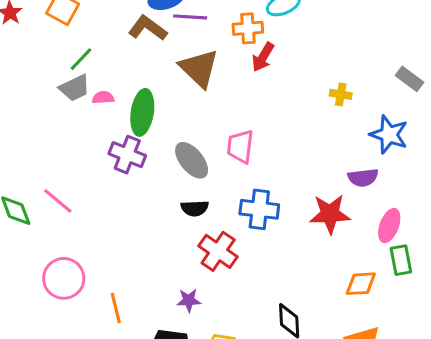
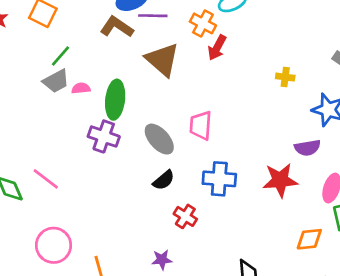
orange cross: (248, 28) -> (203, 23), turned 35
black semicircle: (195, 208) -> (164, 180), turned -35
red cross: (218, 251) -> (185, 216), size x0.7

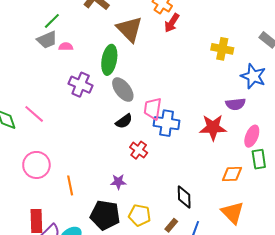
yellow cross: (285, 77) -> (222, 49), size x1.5
green ellipse: (115, 100) -> (109, 60), moved
pink trapezoid: (201, 125) -> (153, 109), moved

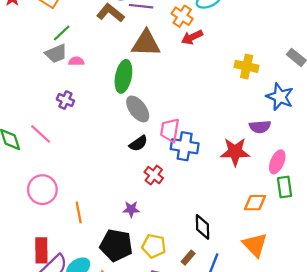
red arrow: (172, 23) -> (192, 37), turned 30
brown triangle: (129, 29) -> (146, 43), turned -44
purple cross: (81, 85) -> (65, 100), moved, size x0.7

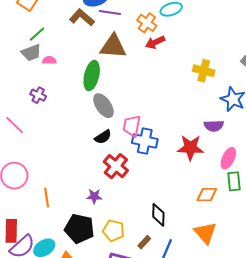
red cross: (154, 175) -> (116, 166), size x1.4

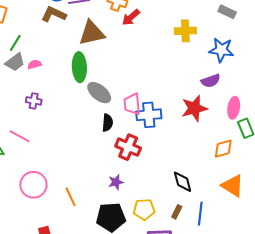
black semicircle: (103, 137) -> (107, 123), turned -36

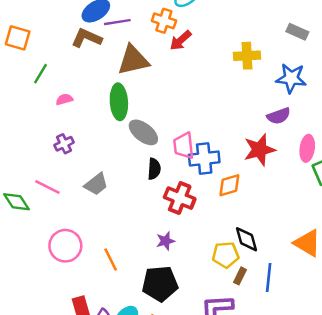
gray trapezoid: (15, 62) -> (96, 184), moved
purple cross: (34, 101) -> (64, 144), turned -35
orange diamond: (223, 149) -> (229, 185), moved
yellow pentagon: (144, 209) -> (226, 255), moved

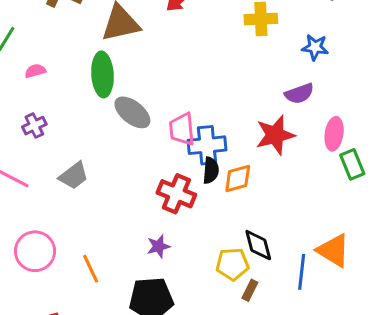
blue star: (291, 78) -> (315, 47), size x0.7
black semicircle: (154, 169) -> (211, 170), moved
blue line: (269, 278) -> (302, 272), moved

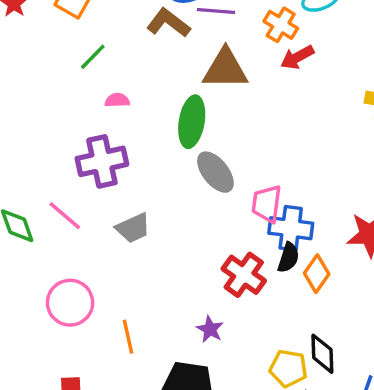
purple cross: (34, 126) -> (102, 161), size x1.8
orange diamond: (238, 178) -> (317, 274), turned -52
purple star: (158, 246) -> (210, 329), turned 30

